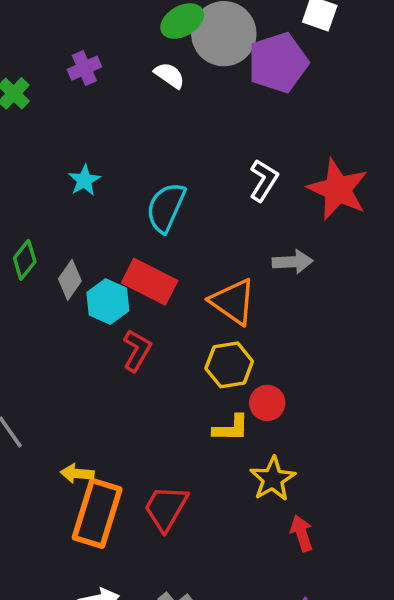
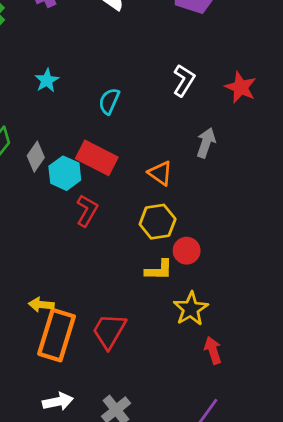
red star: (338, 189) -> (241, 87), size x0.7
cyan semicircle: (166, 207) -> (109, 101), size x0.7
gray arrow: (293, 262) -> (206, 143), turned -68
orange triangle: (233, 302) -> (160, 173), size x0.7

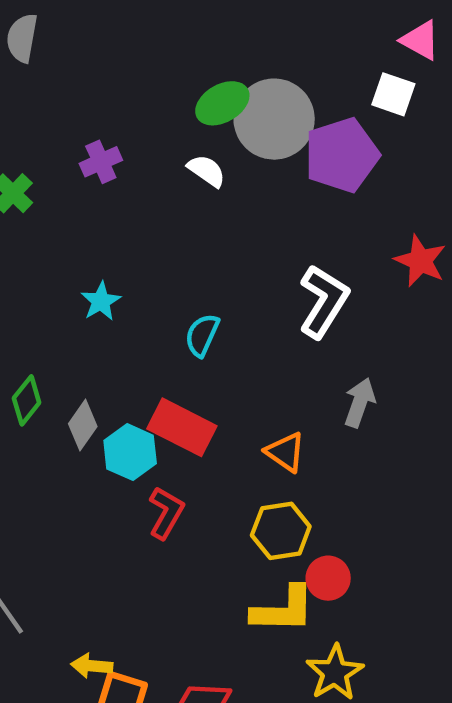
white L-shape: (184, 80) -> (324, 301), size x1.4
red star: (241, 87) -> (420, 261), moved
yellow L-shape: (159, 270) -> (283, 610), size x1.4

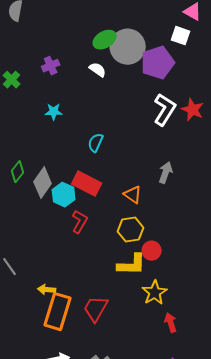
cyan star: (101, 301) -> (54, 112), moved, turned 30
white L-shape: (324, 301) -> (165, 110), moved
gray diamond: (83, 425) -> (43, 183), size x1.4

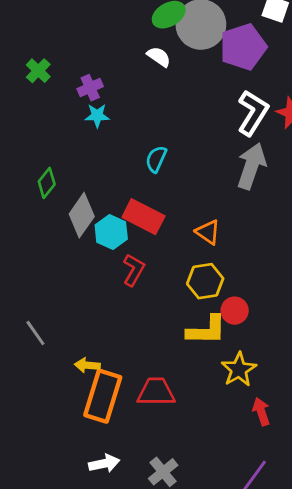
purple cross: (51, 66) -> (90, 88), moved
green diamond: (18, 172) -> (47, 183), moved
gray arrow: (166, 173) -> (251, 166), moved, size x1.5
red trapezoid: (96, 309) -> (156, 392), turned 60

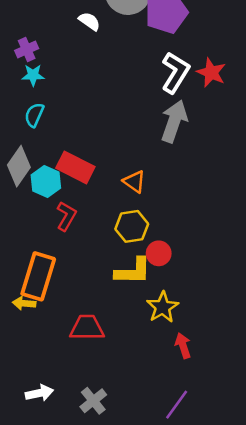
cyan semicircle: (156, 159) -> (34, 115), moved
orange rectangle: (103, 396) -> (38, 276), moved

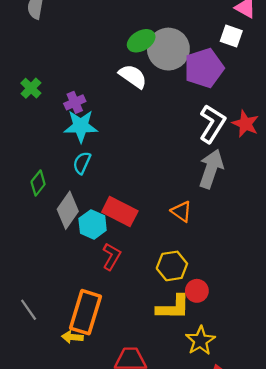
white semicircle: (89, 21) -> (133, 76), size x1.4
cyan star: (33, 75) -> (81, 126), size x1.6
orange triangle: (134, 182) -> (181, 211), moved

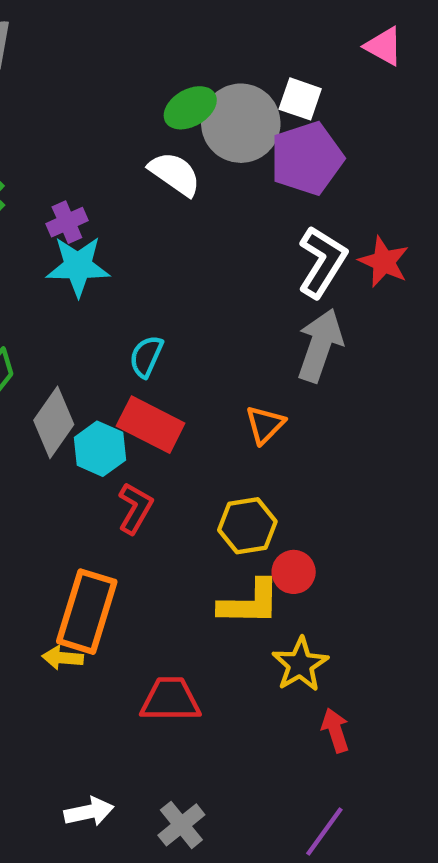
white square: (231, 36) -> (300, 99), moved
cyan semicircle: (82, 163) -> (146, 356), moved
orange triangle: (181, 211) -> (265, 425), turned 40

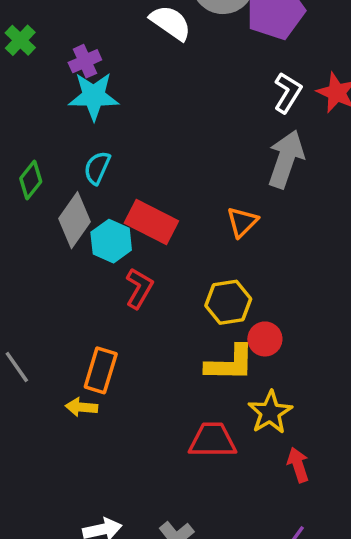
white L-shape: (322, 262) -> (288, 93), size x0.7
cyan semicircle: (146, 356) -> (97, 168), moved
orange rectangle: (87, 612) -> (101, 370), size x0.7
red trapezoid: (170, 700) -> (212, 440), moved

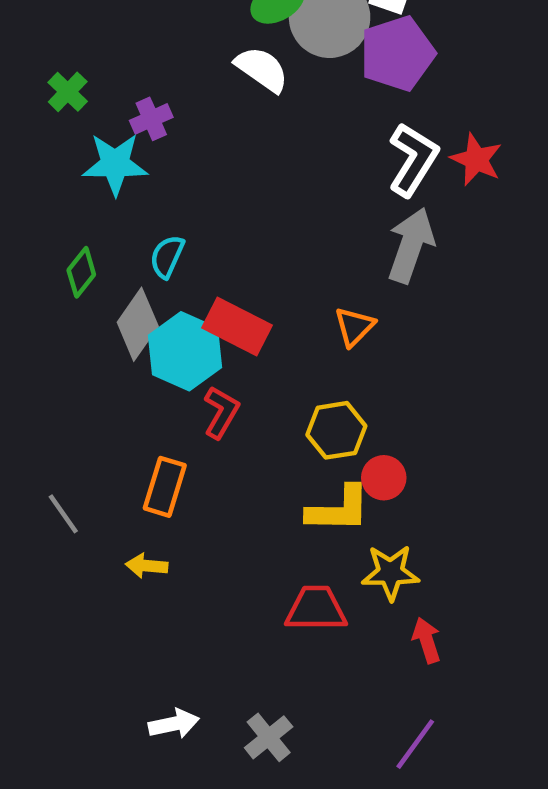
white L-shape: (288, 93) -> (413, 159), size x1.4
cyan star: (94, 96) -> (115, 164), moved
cyan hexagon: (111, 241) -> (185, 351), size x1.4
orange rectangle: (101, 370) -> (165, 487), moved
yellow star: (270, 412) -> (390, 573), turned 30

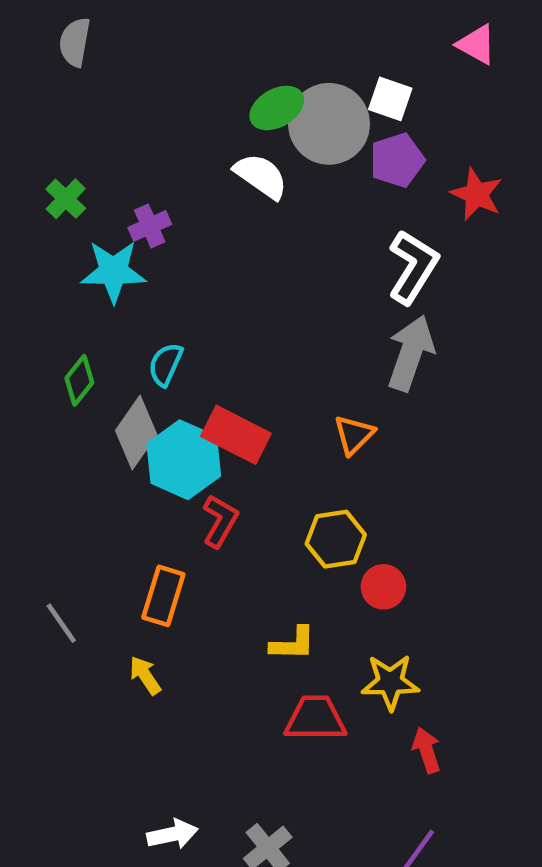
purple pentagon: (397, 53) -> (397, 160), size x0.7
red star: (476, 159) -> (477, 194), moved
yellow L-shape: (339, 509) -> (293, 644), moved, size x0.7
yellow arrow: (147, 566) -> (145, 675), turned 51

